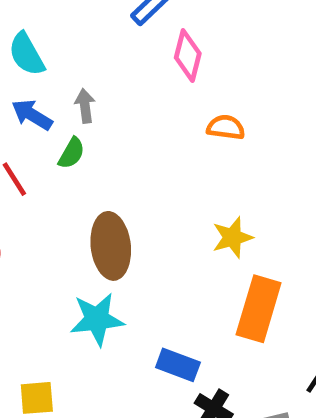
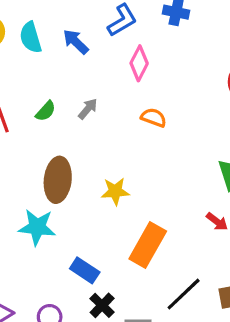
gray arrow: (85, 106) -> (88, 109), moved, turned 35
blue arrow: (32, 115) -> (76, 42), moved
yellow star: (232, 237) -> (115, 191), moved

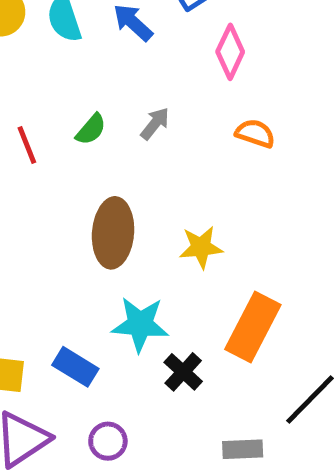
cyan star: (37, 227) -> (140, 324), moved
blue rectangle: (85, 270) -> (75, 367), moved
black cross: (102, 305) -> (183, 372), moved

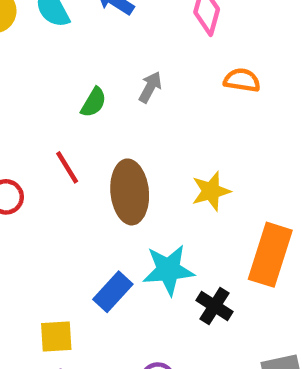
red line: (27, 145) -> (67, 167), moved
blue rectangle: (75, 367) -> (113, 292), moved, turned -69

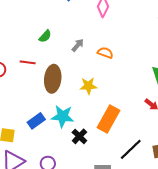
orange semicircle: (242, 80) -> (105, 53), moved
gray arrow: (150, 87) -> (78, 45), moved
red line: (67, 167) -> (28, 62), turned -63

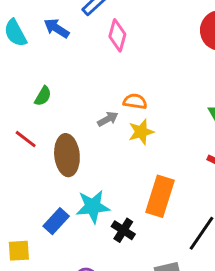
gray arrow: (78, 45) -> (108, 119), moved, turned 32
red line: (28, 62) -> (26, 139), turned 42
yellow star: (88, 86) -> (141, 132), moved

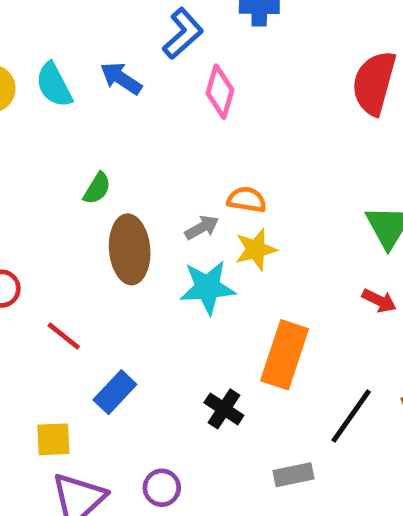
red line: (26, 139) -> (64, 336), moved
brown ellipse: (67, 155) -> (130, 249), moved
cyan star: (93, 207) -> (208, 287), moved

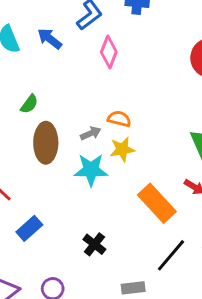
orange rectangle: (285, 355) -> (157, 203), moved, turned -66

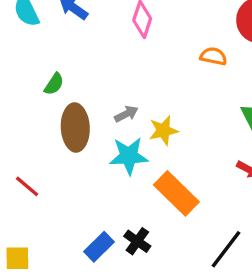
orange semicircle: (119, 119) -> (213, 56), moved
orange rectangle: (157, 203) -> (176, 193), moved
blue rectangle: (29, 228) -> (99, 247), moved

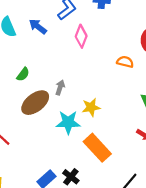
gray arrow: (126, 114) -> (60, 87), moved, turned -48
brown ellipse: (75, 127) -> (35, 103), turned 52

